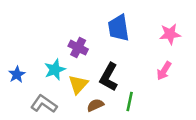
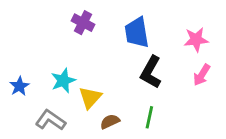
purple cross: (78, 48) -> (83, 23), moved
pink arrow: (164, 71) -> (202, 75), moved
black L-shape: (109, 77) -> (151, 72), moved

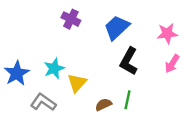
blue trapezoid: (137, 33) -> (117, 27), turned 56
blue star: (19, 86) -> (17, 73), size x1.5
brown semicircle: (110, 122) -> (103, 105), moved

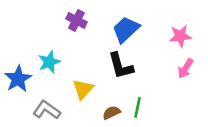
black L-shape: (129, 61) -> (121, 66), moved, turned -44
cyan star: (54, 68) -> (49, 62), moved

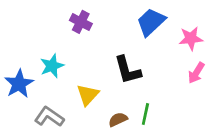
blue trapezoid: (126, 30) -> (151, 22), moved

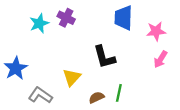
blue trapezoid: (151, 22) -> (123, 18), turned -45
cyan star: (52, 66) -> (39, 23), moved

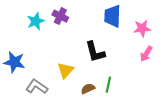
blue star: (16, 68) -> (14, 62), turned -30

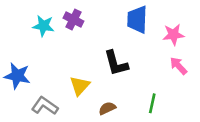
cyan star: (36, 21) -> (43, 26), turned 30
pink arrow: (146, 54) -> (178, 66), turned 105
green line: (108, 85) -> (152, 103), moved

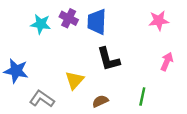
blue trapezoid: (137, 20) -> (97, 22), moved
pink star: (173, 35) -> (159, 21), moved
pink arrow: (178, 66) -> (167, 61), turned 66

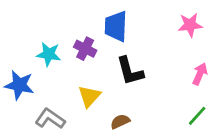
purple cross: (69, 18) -> (85, 49), moved
cyan star: (41, 24) -> (49, 54), moved
green line: (142, 97) -> (197, 116), moved, turned 30

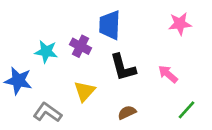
pink arrow: (200, 74) -> (168, 74), moved, turned -72
brown semicircle: (120, 121) -> (127, 112), moved

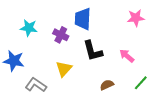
cyan star: (46, 52) -> (29, 28), moved
brown semicircle: (127, 112) -> (107, 85), moved

